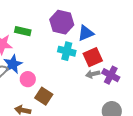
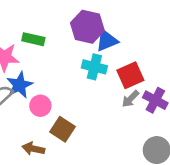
blue triangle: (86, 33) -> (107, 41), moved
gray arrow: (93, 74) -> (130, 99), turned -32

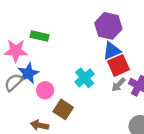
purple hexagon: (87, 27) -> (108, 26), moved
blue triangle: (107, 41) -> (112, 51), moved
cyan cross: (94, 67) -> (85, 78), moved, turned 36

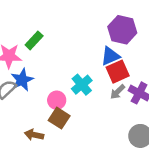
purple hexagon: (108, 26) -> (122, 30), moved
green rectangle: (39, 36) -> (34, 40), turned -60
pink circle: (45, 90) -> (57, 100), moved

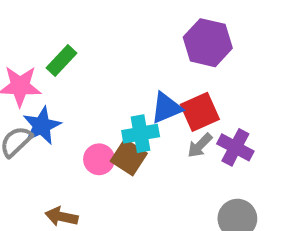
blue triangle: (110, 56) -> (166, 108), moved
cyan cross: (82, 85) -> (141, 134), turned 30
brown square: (59, 118) -> (129, 157), moved

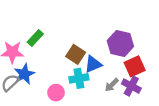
purple hexagon: (208, 43) -> (120, 43), moved
red square: (200, 112) -> (135, 66), moved
brown square: (129, 157) -> (76, 54), moved

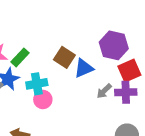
green rectangle: (35, 38) -> (20, 57), moved
cyan cross: (79, 78) -> (37, 84), moved
purple cross: (131, 86) -> (126, 92), turned -30

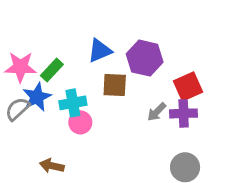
purple hexagon: (114, 45) -> (145, 58), moved
brown square: (64, 57) -> (115, 85), moved, turned -30
blue triangle: (84, 68) -> (100, 51), moved

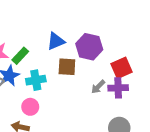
pink circle: (80, 122) -> (30, 107), moved

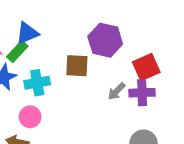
blue triangle: (56, 41) -> (27, 33), moved

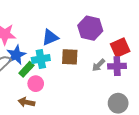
blue triangle: (27, 33) -> (50, 37), moved
green rectangle: (17, 52) -> (26, 69), moved
brown square: (77, 66) -> (70, 57), moved

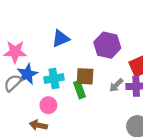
blue triangle: (50, 37) -> (61, 39), moved
green rectangle: (26, 69) -> (80, 90), moved, turned -63

